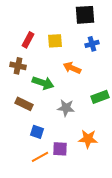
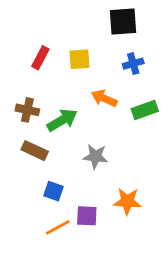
brown cross: (18, 66) -> (27, 110), moved
green arrow: (43, 83) -> (62, 120), turned -50
green rectangle: (100, 97) -> (145, 110), moved

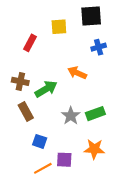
yellow square: (80, 59) -> (59, 27), moved
green rectangle: (145, 110) -> (95, 114), moved
brown rectangle: (35, 151) -> (26, 111), turned 36
gray star: (95, 156) -> (71, 116), turned 30

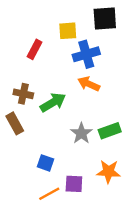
blue cross: (99, 47) -> (86, 54), moved, size x1.5
brown rectangle: (26, 111) -> (15, 123), moved

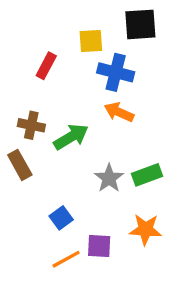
blue cross: (86, 54) -> (116, 72), turned 30
blue square: (46, 163) -> (61, 218), turned 35

